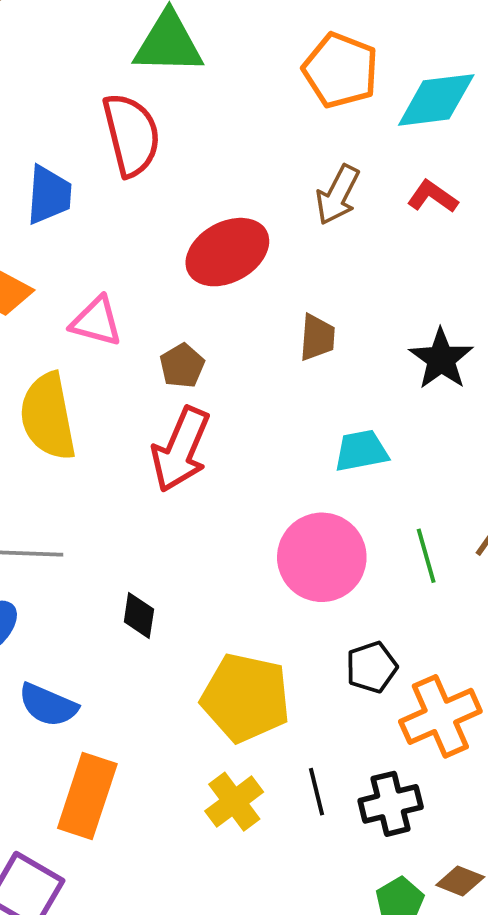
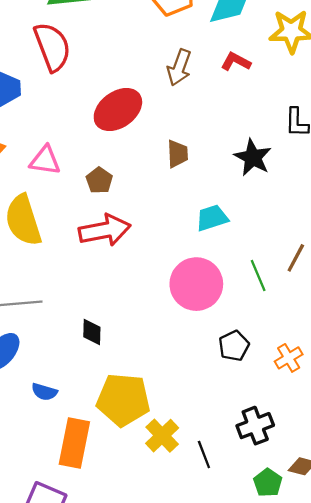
red arrow: (181, 449) -> (105, 230), turned -117
yellow pentagon: (246, 698) -> (123, 400), moved
blue semicircle: (48, 705) -> (44, 392), size x0.7
orange cross: (440, 716) -> (289, 358), moved, size x0.6
black line: (317, 792) -> (204, 454), moved

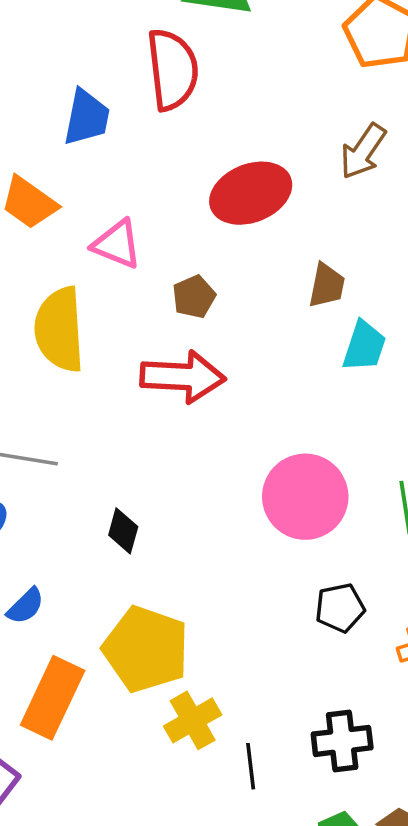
cyan trapezoid: (212, 218) -> (364, 346), moved, turned 112
blue semicircle: (44, 392) -> (26, 606), turned -75

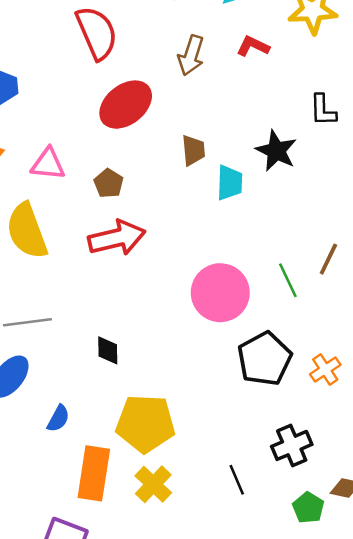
red semicircle: (172, 69) -> (97, 33), moved
black pentagon: (340, 608) -> (265, 359), size x1.6
yellow cross: (193, 720) -> (153, 484), moved

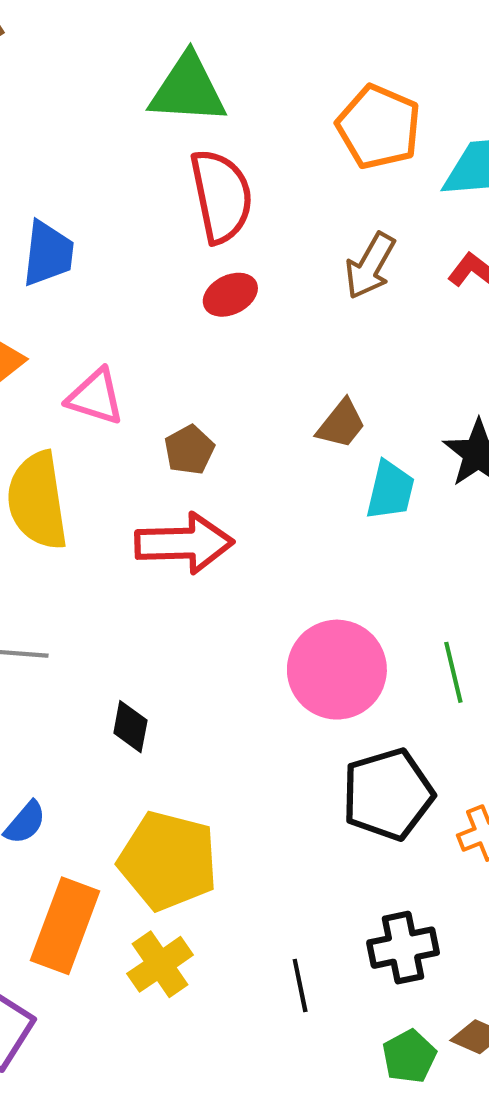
red ellipse: (126, 105) -> (230, 295), moved, size x0.6
brown trapezoid: (193, 150) -> (341, 424), turned 32

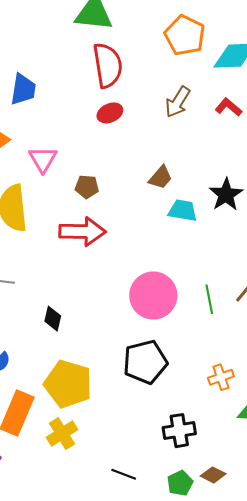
pink triangle: (95, 397) -> (43, 159), turned 40
brown pentagon: (189, 450) -> (87, 187), turned 30
cyan trapezoid: (390, 490) -> (183, 210), turned -96
black pentagon: (388, 794) -> (145, 362), moved
black line: (300, 986) -> (124, 474), moved, turned -60

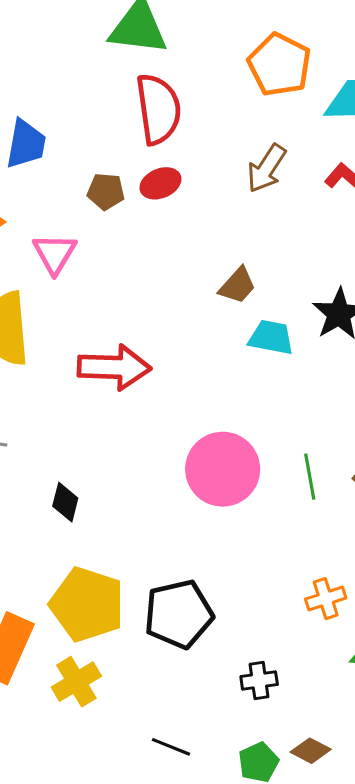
brown pentagon: (87, 187) -> (106, 191), moved
black pentagon: (145, 362) -> (179, 614), moved
black cross: (179, 431) -> (259, 680), size x0.7

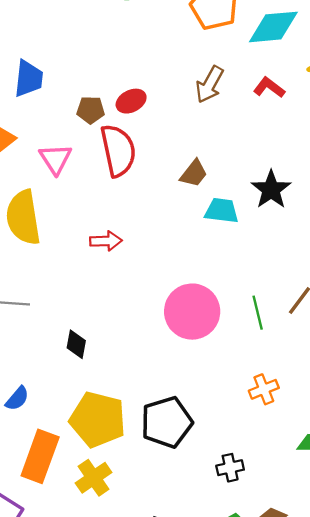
red semicircle: (158, 109) -> (118, 151), moved
red arrow: (114, 367) -> (106, 241), size x0.6
orange cross: (326, 599) -> (264, 389), moved

